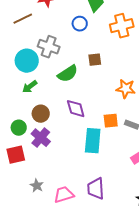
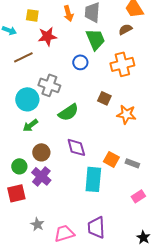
brown square: (95, 60) -> (104, 98), moved, turned 32
orange star: (126, 89) -> (126, 114), moved
orange square: (111, 121) -> (111, 159), turned 35

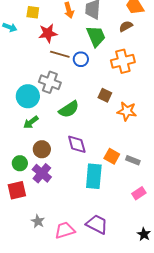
brown line: (23, 57) -> (60, 54), moved, turned 42
purple trapezoid: (96, 227) -> (97, 224), turned 120

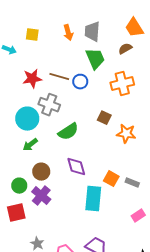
red star: (48, 33) -> (32, 79), moved

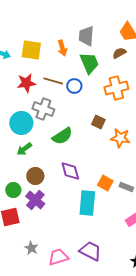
orange arrow: (68, 33) -> (62, 48), moved
yellow square: (32, 35) -> (31, 50), moved, size x1.5

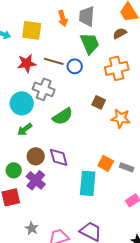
orange arrow: (62, 48) -> (63, 18), moved
purple diamond: (70, 171) -> (59, 157), moved

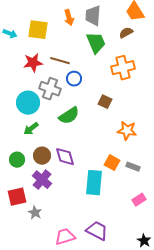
blue circle: (75, 66) -> (74, 79), moved
orange star: (121, 118) -> (127, 131), moved
green circle: (14, 170) -> (17, 160), moved
gray star: (32, 228) -> (35, 213), moved

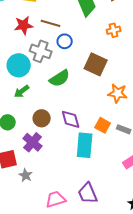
orange cross: (123, 68) -> (114, 30), size x0.6
brown square: (105, 102) -> (96, 64), size x1.6
brown circle: (42, 156) -> (42, 118), moved
purple diamond: (65, 157) -> (71, 119), moved
purple trapezoid: (97, 231) -> (88, 193), turned -140

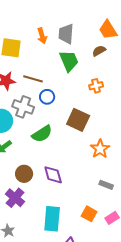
orange star: (118, 93) -> (100, 149), turned 30
orange square: (103, 125) -> (89, 214), moved
cyan rectangle: (85, 145) -> (52, 219), moved

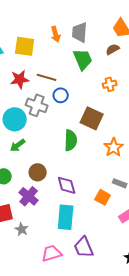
green semicircle: (42, 134) -> (71, 140), moved, turned -55
purple diamond: (53, 175) -> (67, 185), moved
orange square: (89, 214) -> (103, 197), moved

